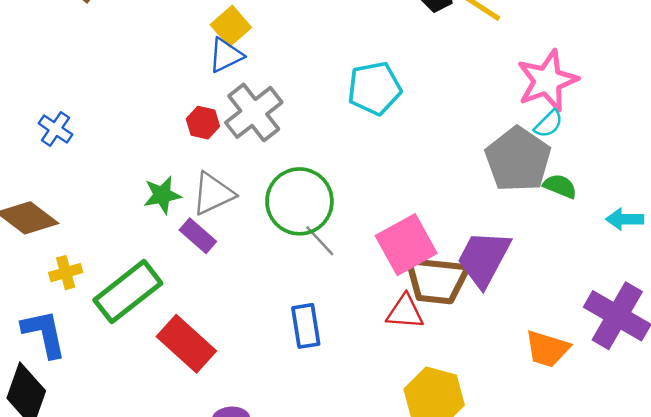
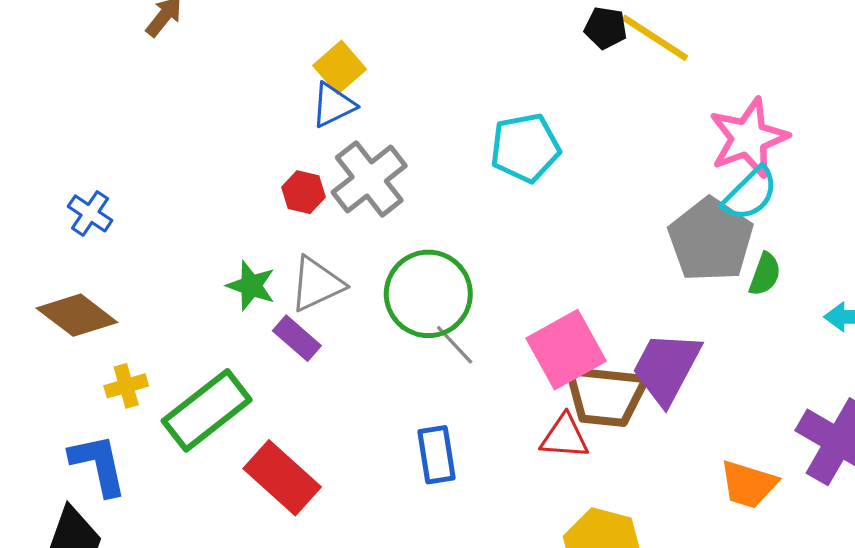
cyan semicircle: (549, 124) -> (750, 194), size x1.5
blue cross: (55, 129) -> (90, 213), moved
green semicircle: (560, 186) -> (765, 274), turned 88
green star: (162, 195) -> (251, 286), turned 30

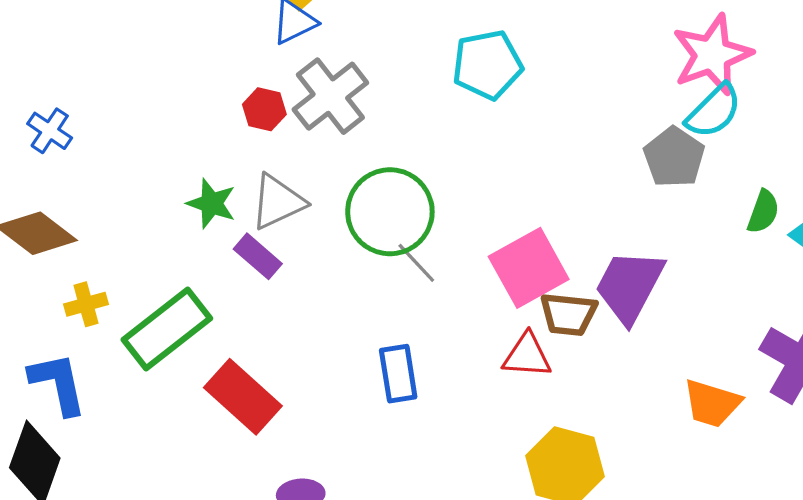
gray pentagon: (711, 240) -> (674, 157), size x0.7
green semicircle: (765, 274) -> (763, 212), moved
brown trapezoid: (606, 396) -> (568, 314), size x0.7

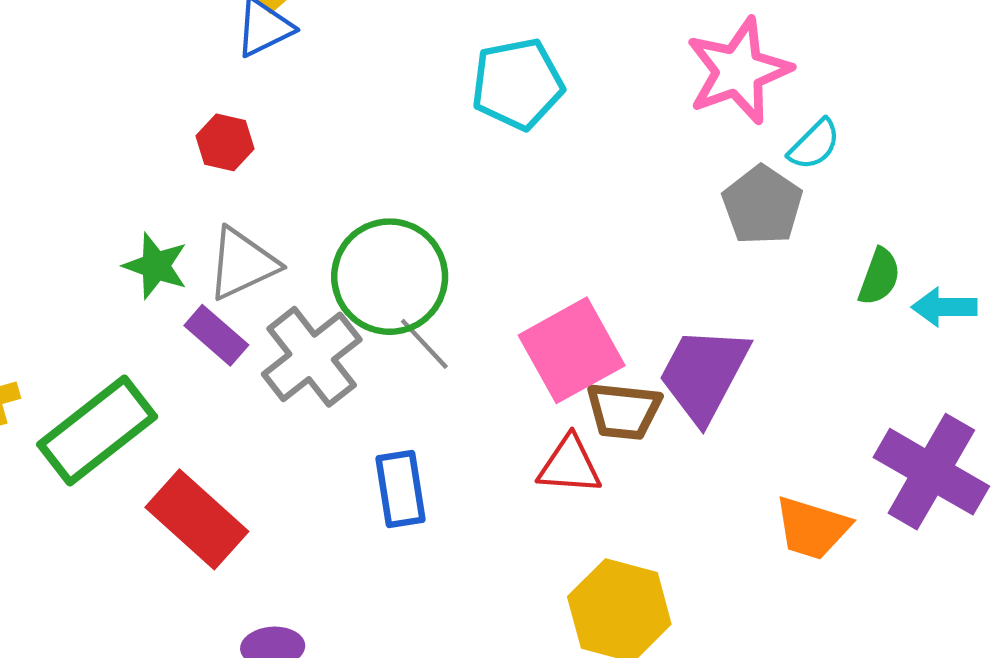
pink star: (712, 55) -> (738, 71), moved
gray cross: (330, 96) -> (312, 357), moved
cyan semicircle: (714, 111) -> (814, 145), size x0.7

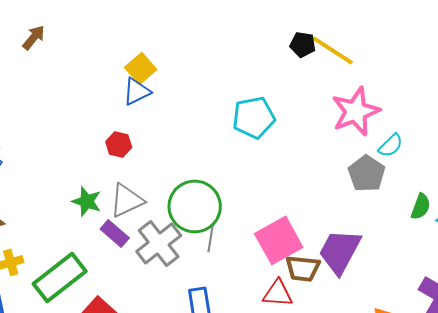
gray line: (424, 344) -> (211, 237), turned 52

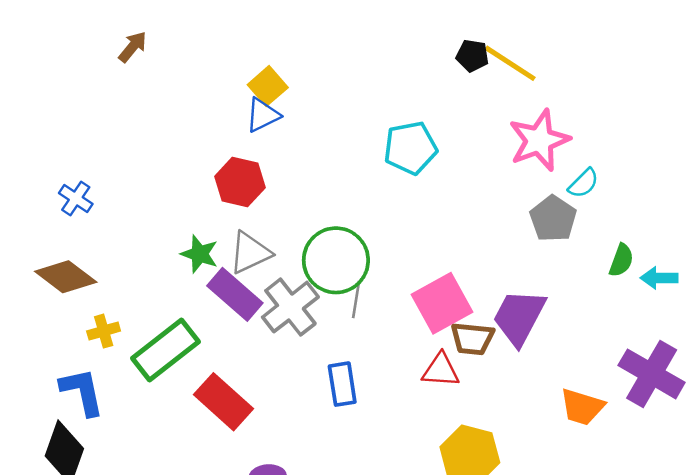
red hexagon: (119, 144) -> (240, 182), size x1.5
purple rectangle: (115, 233) -> (235, 294), size x1.5

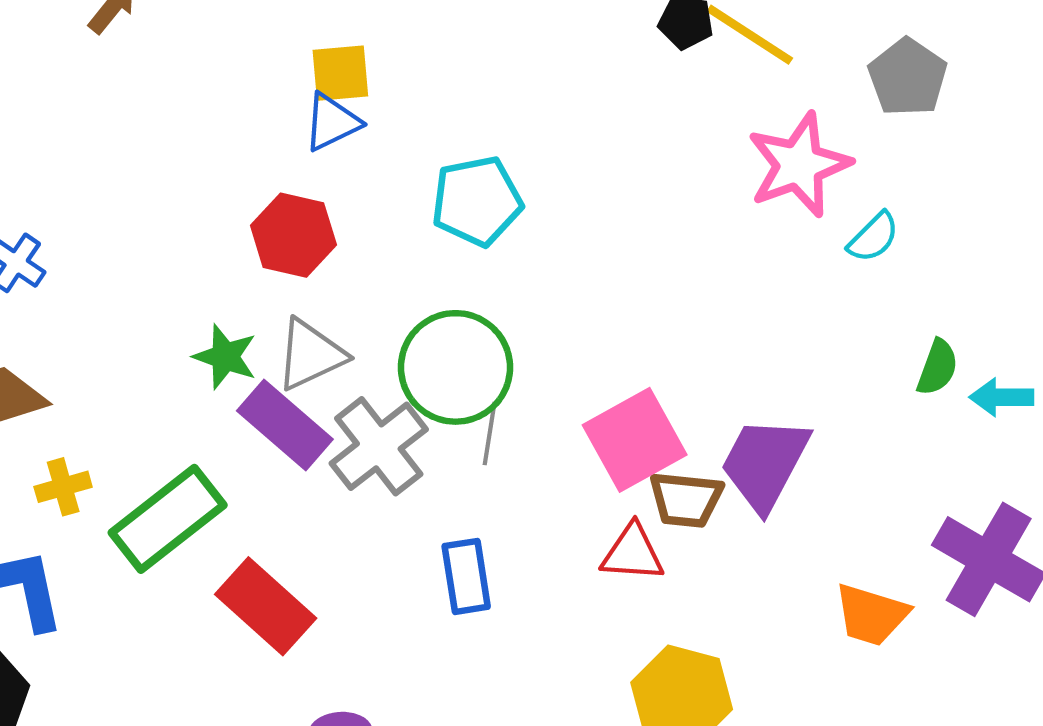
yellow square: (268, 86) -> (340, 73), turned 36
cyan pentagon: (410, 148) -> (477, 201), moved
gray pentagon: (553, 219) -> (908, 77), moved

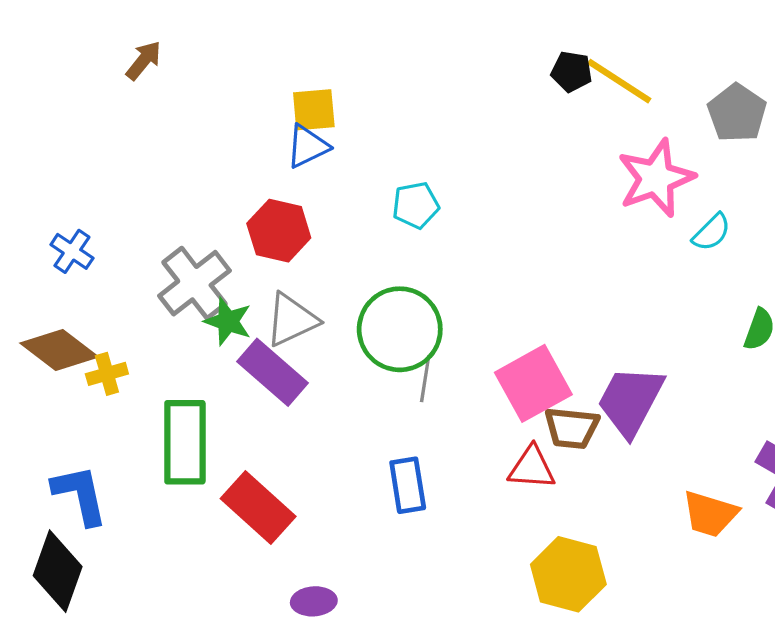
cyan pentagon: (477, 201) -> (416, 205), size x0.7
gray cross: (379, 446) -> (194, 283), moved
yellow cross: (63, 487) -> (107, 374), moved
green rectangle: (168, 519) -> (185, 442), turned -52

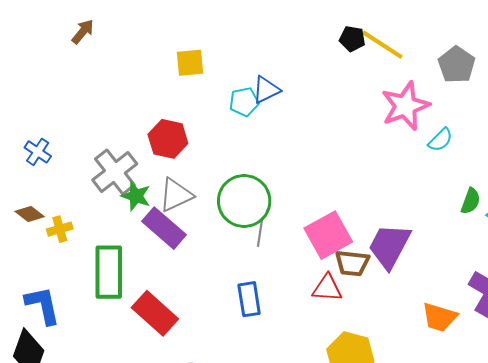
blue triangle: (307, 146) -> (266, 90), moved
cyan pentagon: (416, 205) -> (244, 102), moved
brown diamond: (59, 350) -> (30, 214), size x0.6

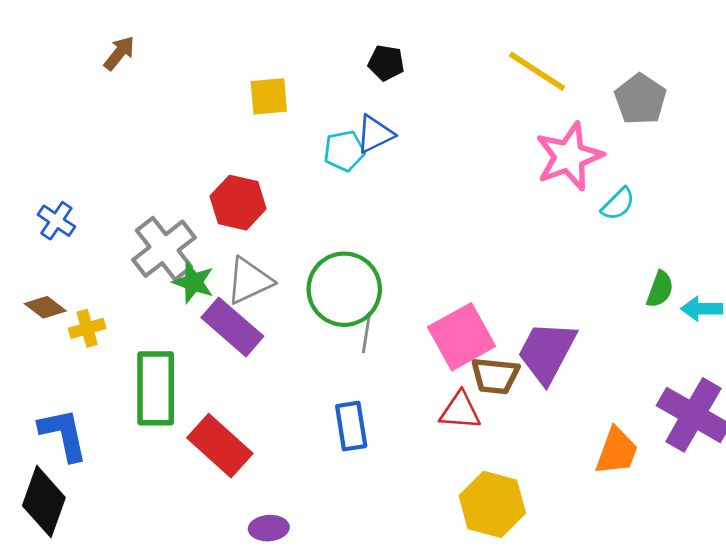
black pentagon: (352, 39) -> (386, 63), moved
orange trapezoid: (439, 317) -> (617, 451), turned -87

